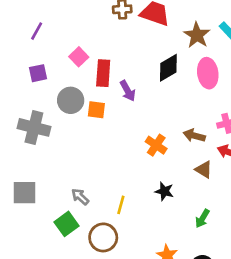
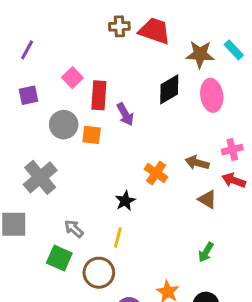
brown star: (197, 35) -> (200, 54), turned -30
gray cross: (34, 127) -> (40, 177), moved, turned 36
black star: (164, 191) -> (125, 201), moved, turned 30
green square: (67, 224) -> (59, 258), turned -30

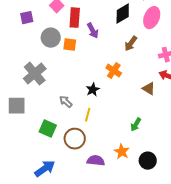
pink ellipse: (212, 95) -> (152, 18), turned 30
brown arrow: (197, 163) -> (131, 44), moved, turned -70
gray arrow: (74, 229) -> (66, 102), moved
green arrow: (206, 252) -> (136, 125), moved

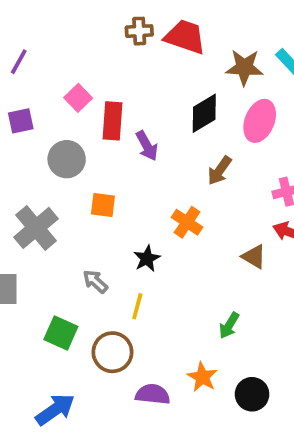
orange square: (70, 45) -> (103, 205), moved

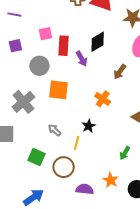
purple line: (19, 62) -> (14, 15), turned 72
pink square: (78, 98) -> (45, 34), turned 32
black diamond: (204, 113) -> (98, 42), moved
orange square: (103, 205) -> (59, 90), size x1.5
black star: (147, 259) -> (89, 126), moved

